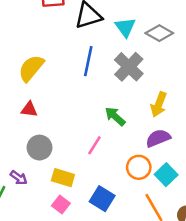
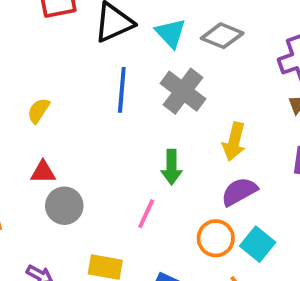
yellow semicircle: (31, 68) -> (38, 111), size x0.6
green arrow: (115, 116) -> (172, 167), turned -125
gray circle: (39, 148) -> (64, 206), moved

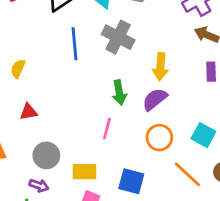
purple semicircle: (239, 192) -> (155, 99), moved
gray circle: (64, 206) -> (46, 155), moved
cyan square: (258, 244) -> (203, 135), moved

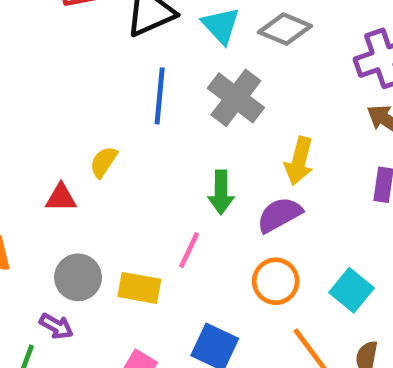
yellow semicircle: (18, 69) -> (104, 162), moved
yellow rectangle: (84, 172) -> (139, 288), moved

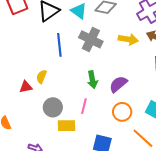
yellow arrow: (299, 161) -> (128, 39), moved, turned -84
red triangle: (61, 198) -> (26, 87), moved
gray circle: (78, 277) -> (53, 107), moved

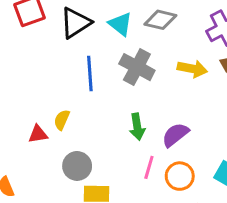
pink line: (84, 106) -> (149, 167), moved

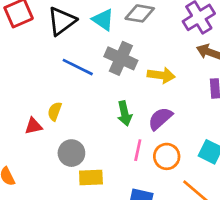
yellow arrow: (192, 69) -> (161, 75), moved
blue line: (90, 74) -> (78, 67), turned -56

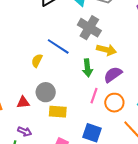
blue line: (78, 67) -> (58, 46), moved
yellow arrow: (161, 75) -> (107, 50), moved
red triangle: (34, 126) -> (23, 102), moved

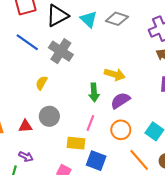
gray cross: (89, 28) -> (61, 51), moved
blue line: (58, 46) -> (27, 42), moved
pink line: (94, 96) -> (90, 123), moved
yellow rectangle: (58, 112) -> (76, 143), moved

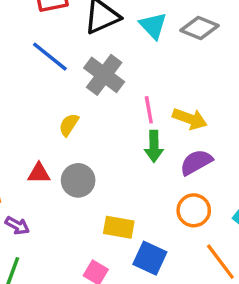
pink line: (90, 123) -> (149, 110), moved, turned -35
red triangle: (25, 126) -> (39, 173), moved
purple arrow: (26, 156) -> (17, 226), moved

